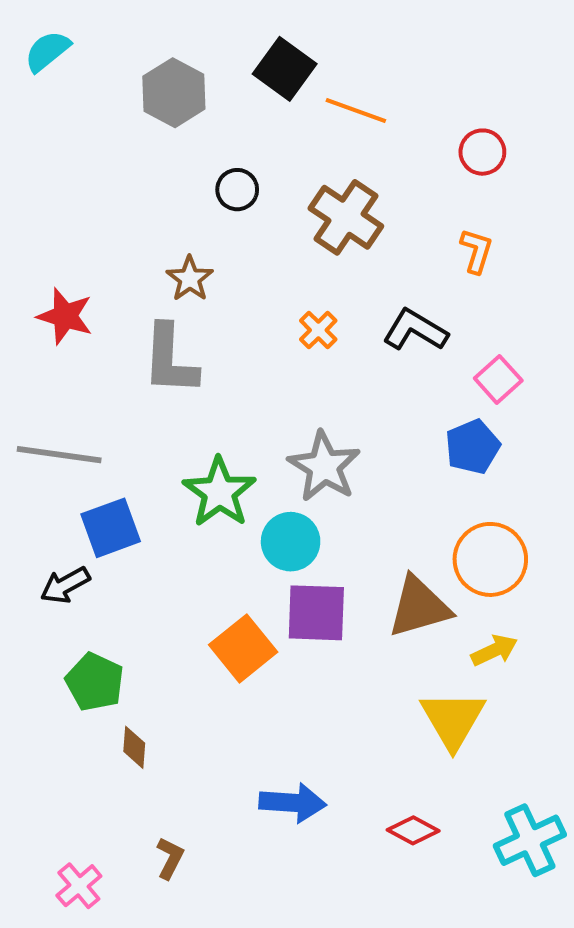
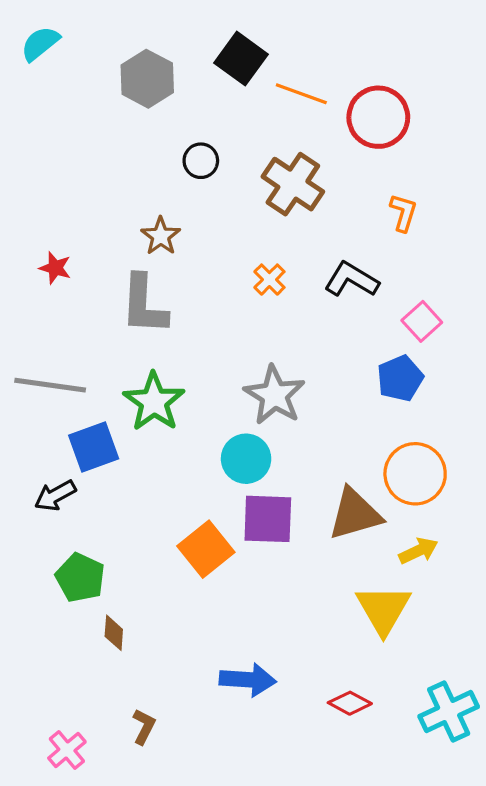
red circle: (482, 152) -> (378, 117), moved, size x1.6
red star: (65, 316) -> (55, 268), size x0.7
green star: (219, 492) -> (154, 402), moved

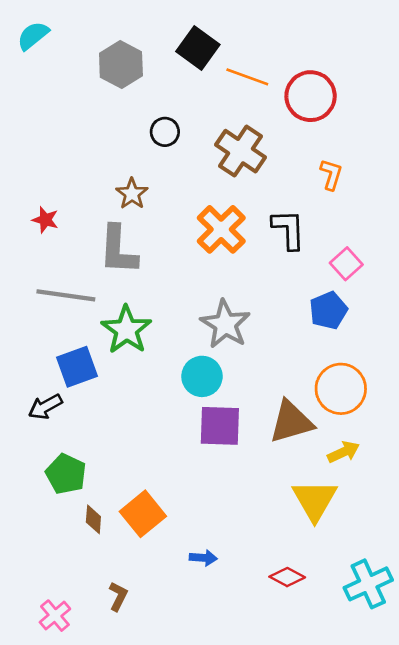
orange cross: (269, 280) -> (221, 229), size x1.8
black L-shape: (351, 280) -> (289, 229), turned 57
gray line: (50, 385) -> (66, 295), moved
orange square: (206, 549) -> (143, 514), moved
blue arrow: (248, 680) -> (203, 558), size x0.6

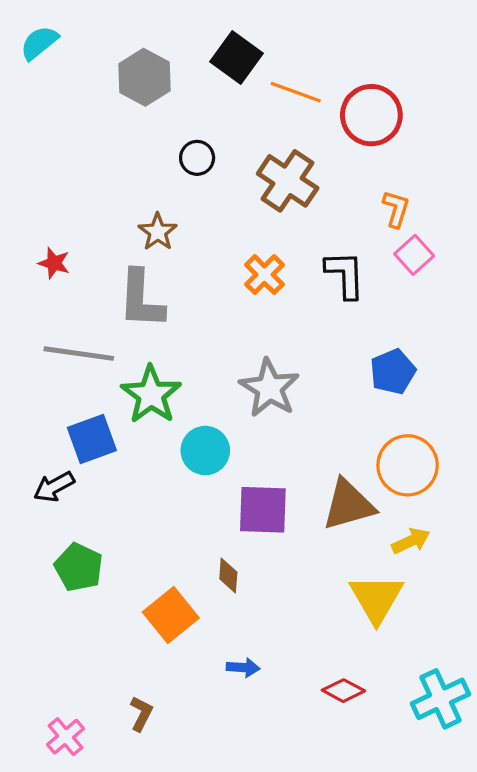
orange cross: (221, 229) -> (264, 275), size x0.7
pink square: (346, 264) -> (414, 255), moved
cyan circle: (202, 376) -> (205, 451), moved
brown diamond: (93, 519) -> (228, 576), moved

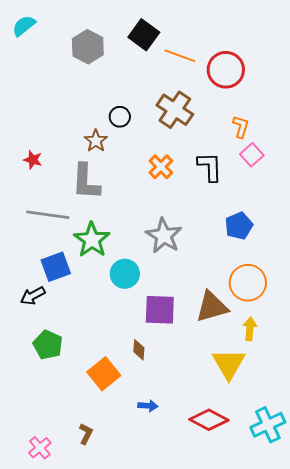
black circle: (197, 158) -> (120, 117), moved
yellow arrow: (411, 541) -> (250, 329), turned -60
red diamond: (343, 691) -> (209, 420), size x1.5

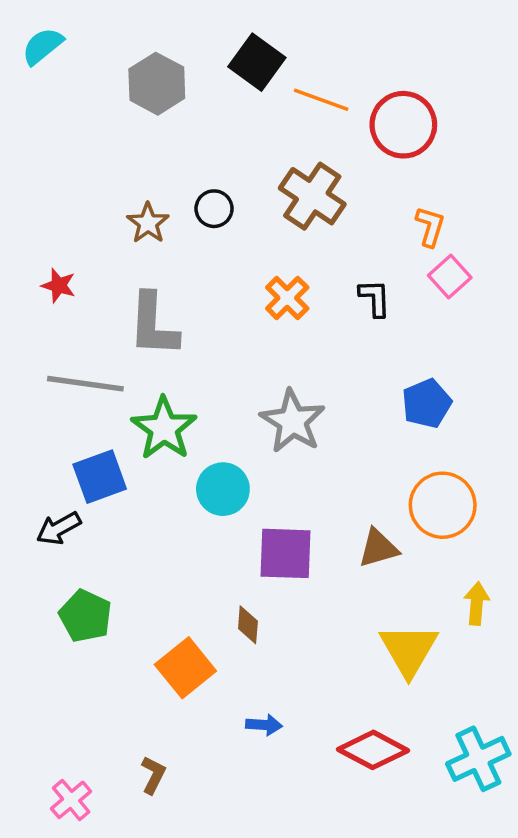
brown star: (96, 141) -> (148, 223), moved
black L-shape: (210, 167) -> (375, 298), size x0.7
brown triangle: (212, 307) -> (378, 548), size x0.7
yellow arrow: (250, 329) -> (477, 603), moved

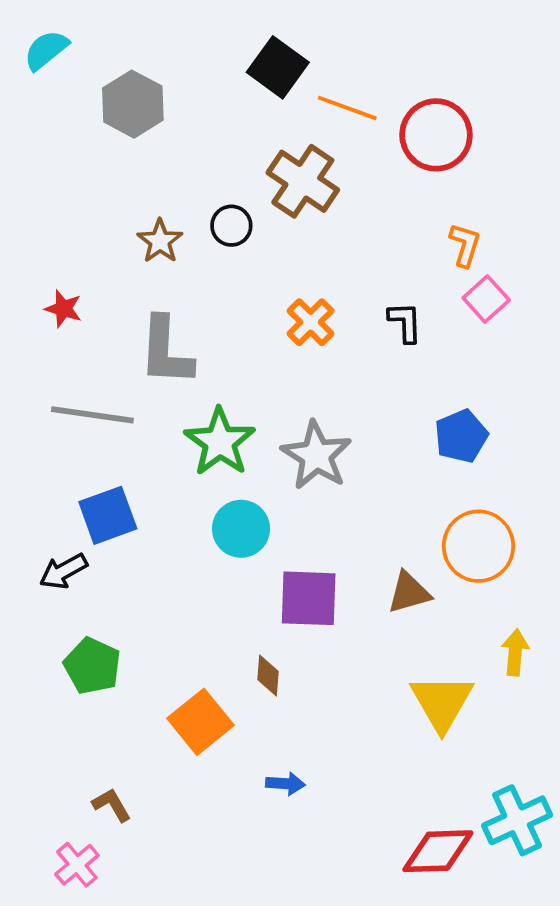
gray hexagon: (157, 84) -> (133, 104), moved
brown cross: (312, 196) -> (303, 181), moved
green star: (164, 428) -> (220, 442), moved
red diamond: (373, 750) -> (438, 851), moved, turned -30
brown L-shape: (153, 775) -> (112, 805), moved, turned -57

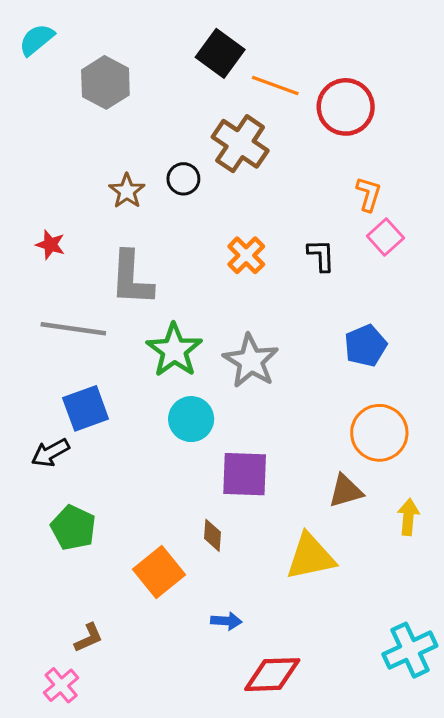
brown triangle: (409, 592) -> (346, 491), moved
yellow triangle: (442, 703) -> (310, 557), moved, turned 48
brown L-shape: (112, 805) -> (89, 638), turned 96
red diamond: (438, 851) -> (272, 675), moved

